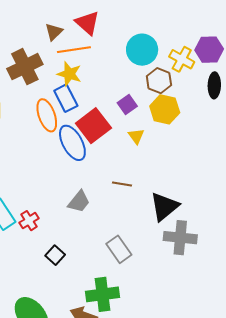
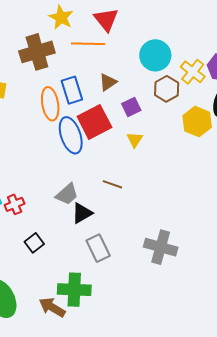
brown triangle: (54, 32) -> (108, 82), moved
yellow star: (69, 74) -> (61, 17), moved
yellow hexagon: (165, 109) -> (197, 122), moved
black triangle: (164, 207) -> (82, 213), moved, size x0.7

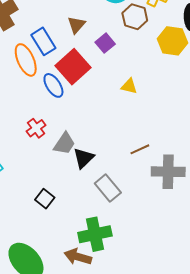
blue ellipse: (71, 135) -> (53, 85), size x0.7
yellow triangle: (135, 140) -> (129, 86), moved, turned -36
brown line: (112, 184) -> (140, 149), moved, turned -30
red cross: (15, 204) -> (36, 128), moved

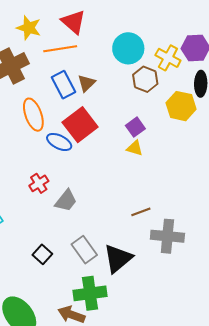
blue rectangle: (43, 41) -> (63, 85), moved
purple square: (105, 43) -> (135, 127), moved
blue ellipse: (53, 85) -> (59, 142), turned -35
black triangle: (84, 158) -> (118, 258), moved, size x1.4
gray rectangle: (108, 188) -> (84, 250), moved

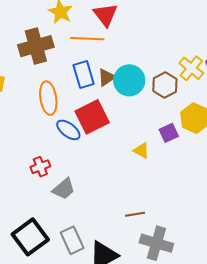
cyan circle: (128, 48) -> (129, 80), moved
purple square: (135, 127) -> (169, 133), moved
black square: (42, 254) -> (30, 237), size x1.8

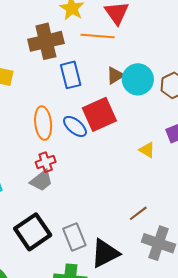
blue rectangle: (84, 74) -> (71, 75), moved
orange ellipse: (48, 98) -> (43, 123), moved
gray trapezoid: (64, 189) -> (41, 181), moved
brown line: (135, 214) -> (138, 213), turned -30

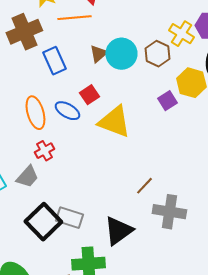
red square: (99, 114) -> (89, 95), size x0.6
yellow triangle: (147, 150) -> (114, 122), moved, size x2.0
gray trapezoid: (41, 181) -> (27, 177), moved
gray rectangle: (74, 237) -> (69, 218), moved, turned -40

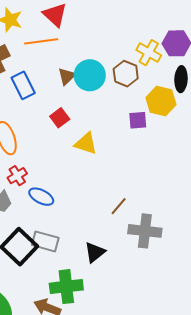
purple square: (167, 101) -> (138, 120), turned 30
blue ellipse: (67, 111) -> (41, 197), moved
yellow triangle: (114, 122) -> (86, 144), size x0.7
black triangle: (118, 231) -> (95, 252), size x0.7

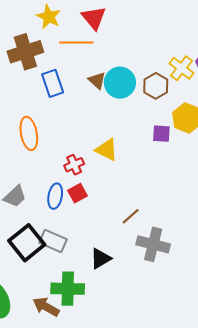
brown triangle: (67, 76) -> (97, 80), turned -42
red square: (60, 118) -> (78, 193), moved
red cross: (17, 176) -> (74, 165), moved
blue ellipse: (41, 197) -> (55, 196), turned 65

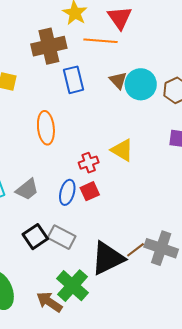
brown line: (131, 216) -> (135, 250), moved
black square: (27, 243) -> (35, 237), size x0.7
black triangle: (101, 259) -> (108, 258), size x1.6
green cross: (68, 289) -> (72, 286), turned 36

